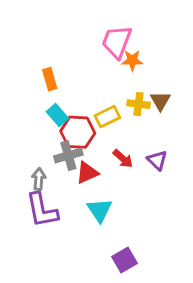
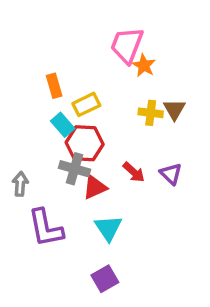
orange star: (132, 60) -> (144, 65), turned 30
yellow rectangle: (107, 117) -> (86, 104), moved
gray cross: (68, 156) -> (74, 169), turned 32
gray arrow: (39, 179) -> (20, 184), moved
purple square: (124, 260) -> (105, 279), moved

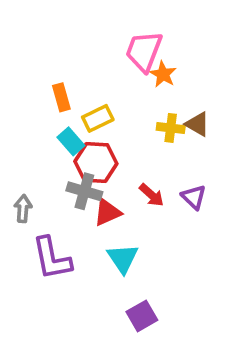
brown triangle: (174, 109) -> (198, 124), turned -30
purple square: (105, 279) -> (142, 316), moved

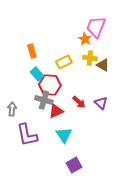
pink trapezoid: (144, 51) -> (96, 27), moved
yellow rectangle: (98, 118) -> (64, 62), moved
yellow cross: (171, 128) -> (90, 58), moved

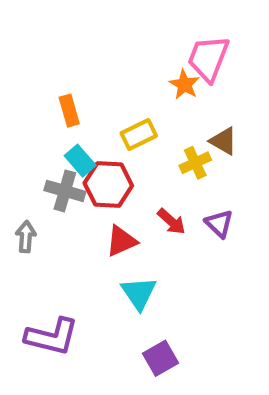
yellow cross: (90, 58) -> (195, 163), moved, turned -32
gray cross: (44, 100) -> (65, 191), moved
purple L-shape: (27, 135) -> (52, 337), moved, turned -65

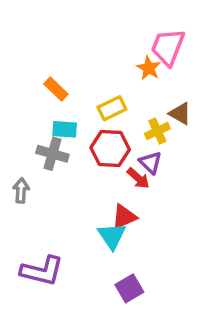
orange rectangle: (69, 111) -> (56, 89), turned -30
cyan rectangle: (80, 161) -> (65, 129), turned -45
red hexagon: (108, 184) -> (110, 149), moved
purple triangle: (219, 224) -> (150, 162), moved
red triangle: (121, 241) -> (124, 217), moved

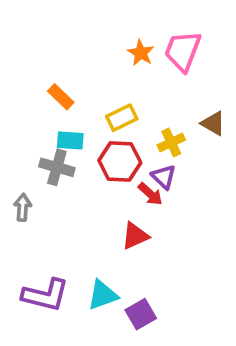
orange star: (149, 68) -> (141, 53), moved
brown triangle: (180, 114) -> (213, 123), moved
cyan triangle: (112, 236) -> (103, 295), moved, turned 44

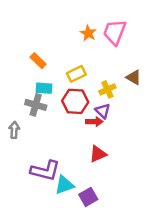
red arrow: (150, 194) -> (94, 122), turned -42
red triangle: (135, 236) -> (98, 154), moved
purple L-shape: (45, 295) -> (45, 171), moved

